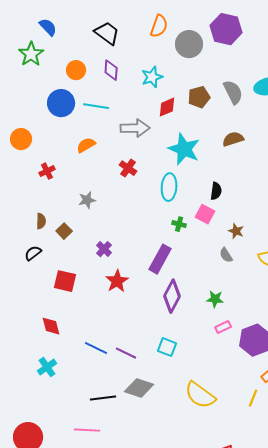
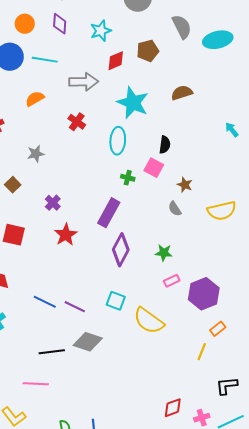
gray semicircle: (233, 92) -> (182, 27), moved
yellow semicircle: (200, 395) -> (149, 321), moved

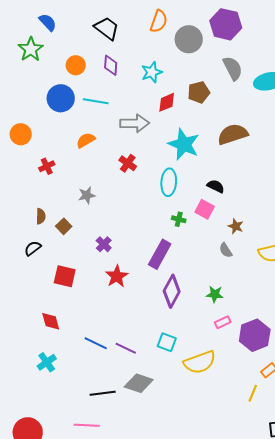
brown semicircle: (182, 93) -> (233, 134), size x1.4
black semicircle: (165, 145) -> (216, 186), turned -72
yellow semicircle: (149, 321) -> (200, 362), turned -56

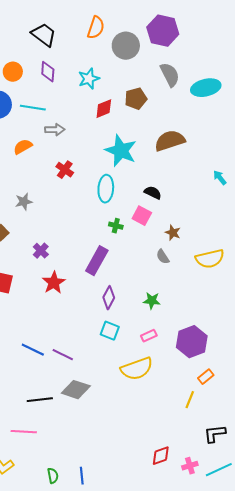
gray arrow: (135, 123) -> (55, 130), moved, size x0.7
purple diamond: (172, 291) -> (109, 298), size x0.7
pink rectangle: (223, 322) -> (149, 336), moved
cyan square: (167, 342) -> (110, 331), moved

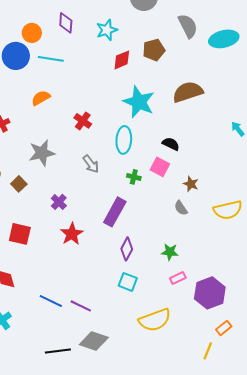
orange circle: (13, 72) -> (32, 33), moved
gray arrow: (55, 130) -> (91, 164), moved, turned 54
gray star: (24, 202) -> (42, 153), size x1.5
pink rectangle: (149, 336) -> (178, 278), moved

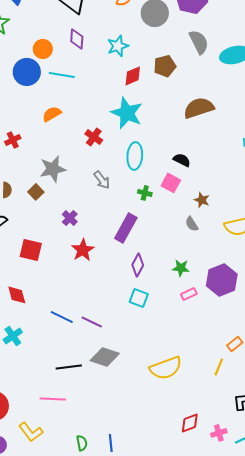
cyan star: (139, 102) -> (127, 113), moved
brown square: (19, 184) -> (36, 192), moved
purple hexagon: (210, 293) -> (222, 280), moved
yellow semicircle: (155, 320) -> (166, 368), moved

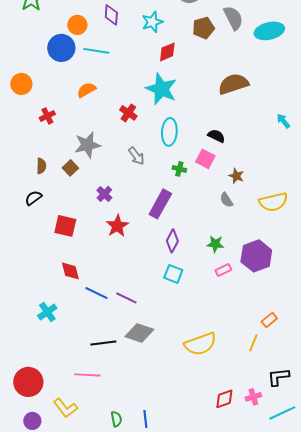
brown pentagon: (165, 66) -> (203, 28), moved
red diamond: (17, 295) -> (70, 271), moved
pink cross: (219, 433) -> (253, 397), moved

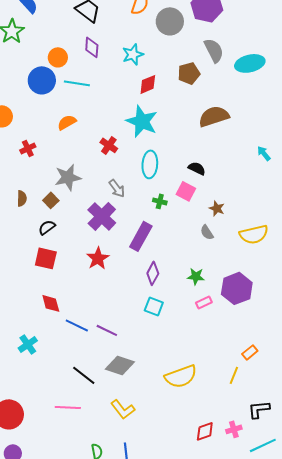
brown pentagon: (203, 28) -> (189, 73), moved
purple cross: (104, 194) -> (102, 216), moved, size x1.8
black semicircle: (33, 198) -> (47, 227), moved
black line: (103, 343) -> (84, 375), turned 45
yellow L-shape: (65, 408) -> (123, 409), moved

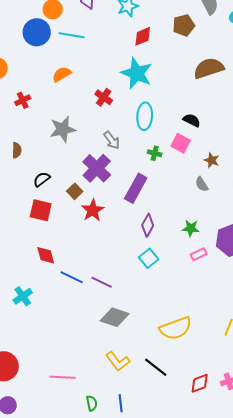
brown square: (51, 200) -> (75, 191), moved
cyan square: (154, 306) -> (149, 258), turned 30
black line: (84, 375) -> (156, 367), moved
pink line: (68, 407) -> (63, 377), moved

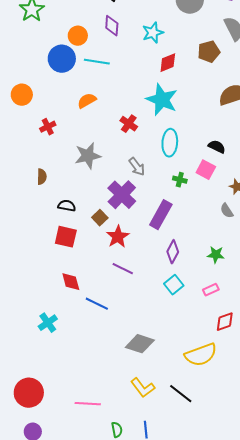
black semicircle: (42, 179) -> (67, 206), turned 48
pink rectangle: (199, 254) -> (211, 290), moved
purple line: (102, 282) -> (123, 269), moved
red diamond: (200, 383) -> (225, 322), moved

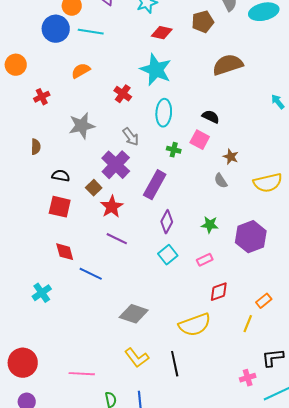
red diamond: (168, 63) -> (162, 33), turned 35
black line: (181, 394) -> (175, 364), turned 40

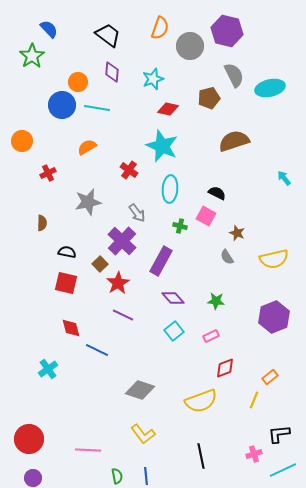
purple diamond: (167, 222) -> (173, 298), turned -70
purple hexagon: (251, 237) -> (274, 317), moved
black line: (175, 364) -> (201, 456), moved

